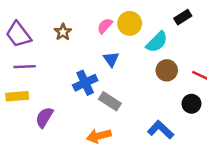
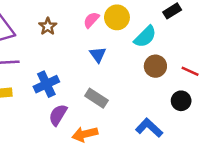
blue cross: (85, 83) -> (46, 84), moved
purple semicircle: (44, 117) -> (58, 115), moved

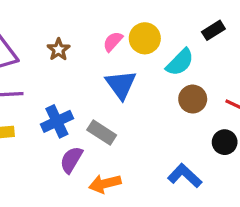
blue triangle: (98, 55) -> (121, 85), size x1.5
gray rectangle: (96, 98) -> (102, 133), moved

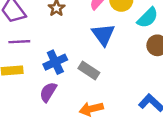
purple semicircle: (71, 160) -> (48, 92), moved

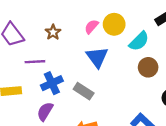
purple line: (19, 42) -> (35, 62), moved

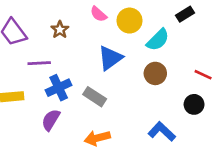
pink semicircle: (91, 27) -> (99, 14), moved, turned -91
blue triangle: (97, 57) -> (110, 58), turned 30
brown circle: (148, 67) -> (155, 73), moved

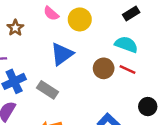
cyan semicircle: (158, 40) -> (126, 44), moved, turned -115
red line: (203, 75) -> (127, 70), moved
black circle: (194, 104) -> (148, 107), moved

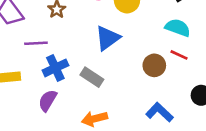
brown circle: (104, 68) -> (154, 65), moved

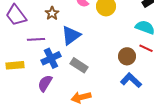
blue triangle: (107, 38) -> (71, 35), moved
blue L-shape: (160, 112) -> (131, 80), moved

